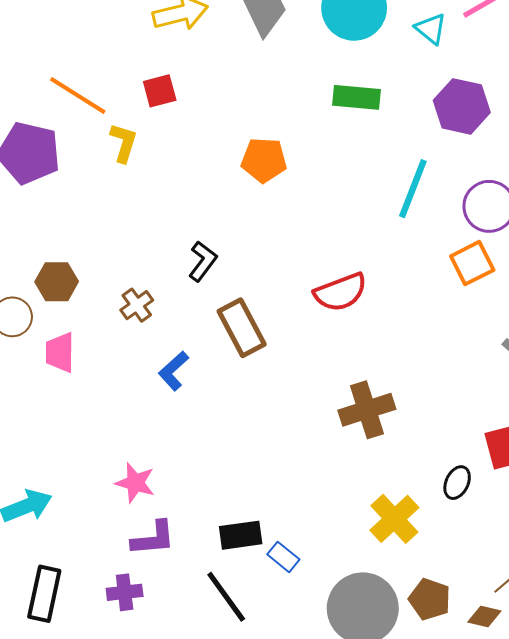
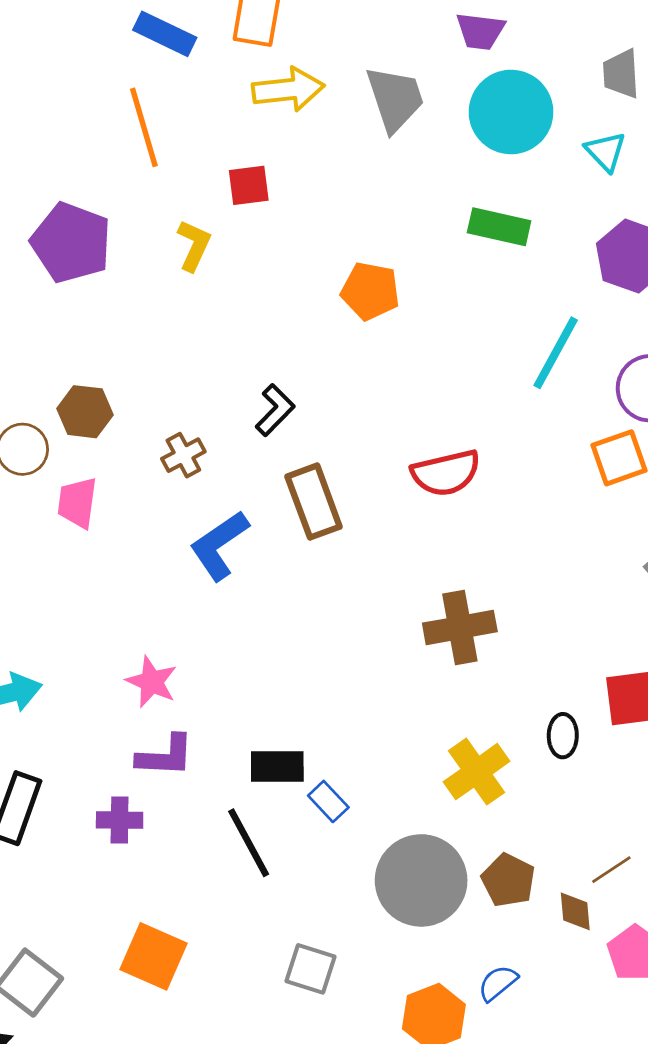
orange line: (78, 96) -> (144, 127), moved, turned 34
blue L-shape: (173, 371) -> (219, 545), size x1.4
black ellipse: (457, 483) -> (563, 736), turned -32
brown diamond: (484, 616) -> (575, 911), turned 64

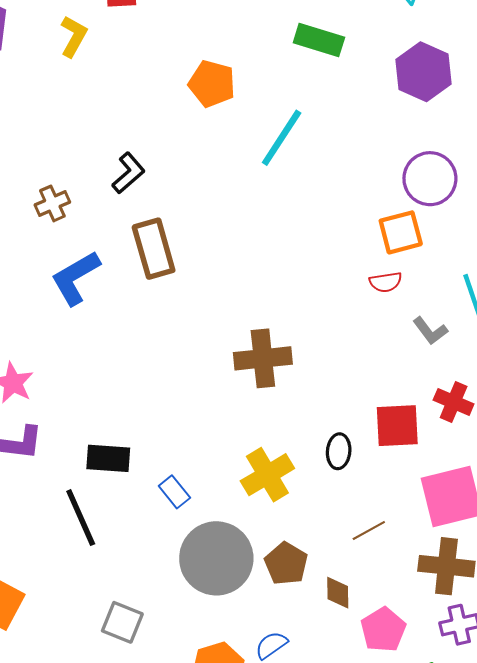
cyan line: (556, 353) -> (282, 138), moved
red semicircle: (446, 473) -> (386, 282), moved, size x0.6
blue rectangle: (328, 801) -> (174, 492), moved
brown line: (611, 870) -> (369, 531), moved

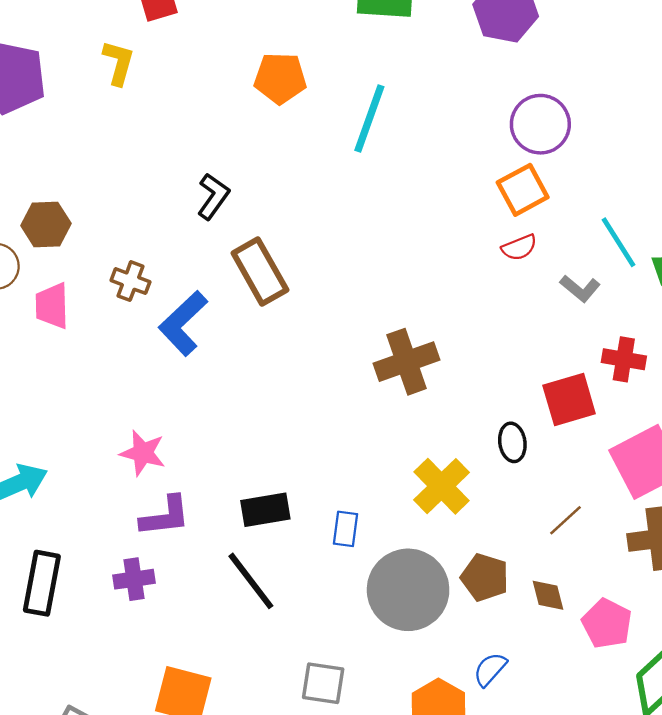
brown cross: (52, 203) -> (130, 281), moved, turned -32
blue rectangle: (174, 492) -> (346, 529), turned 60

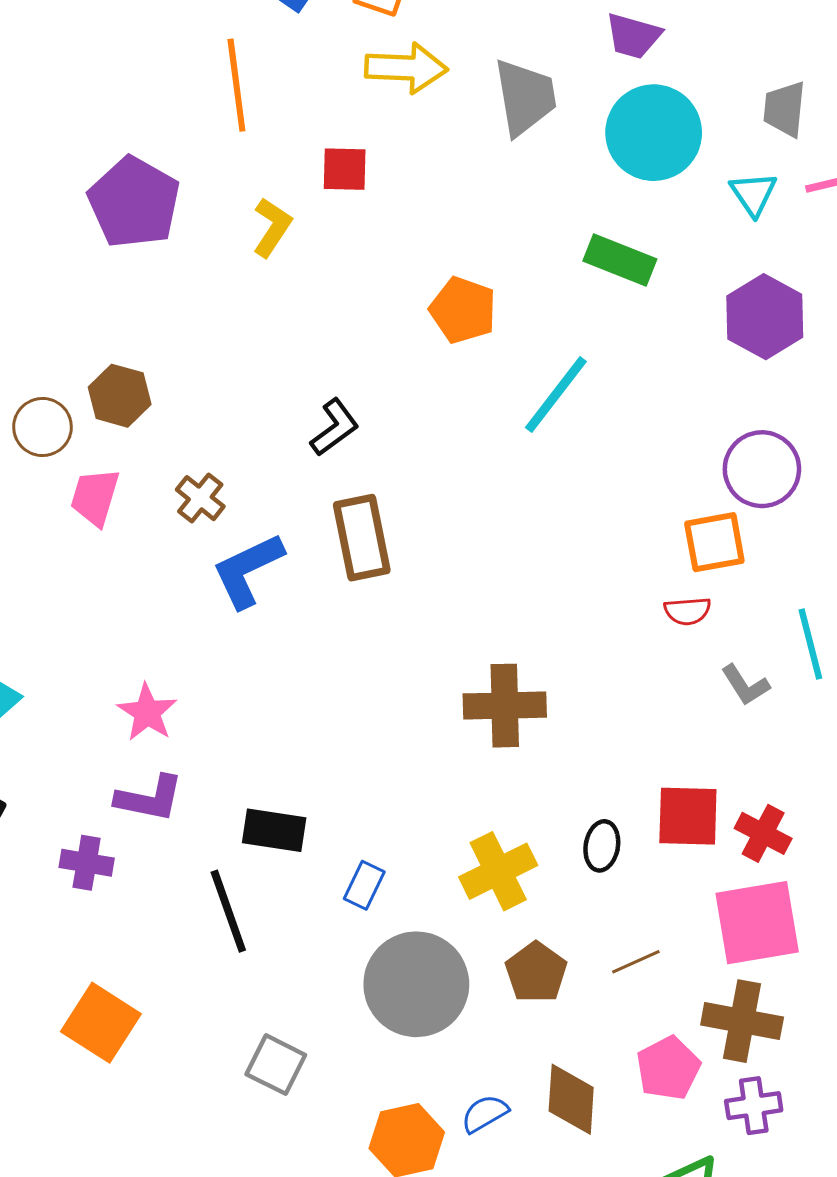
red cross: (624, 359) -> (763, 833), moved
brown pentagon: (485, 577) -> (536, 972), moved
brown diamond: (548, 595) -> (571, 1099), moved, size x1.5
pink pentagon: (607, 624) -> (668, 1068), moved

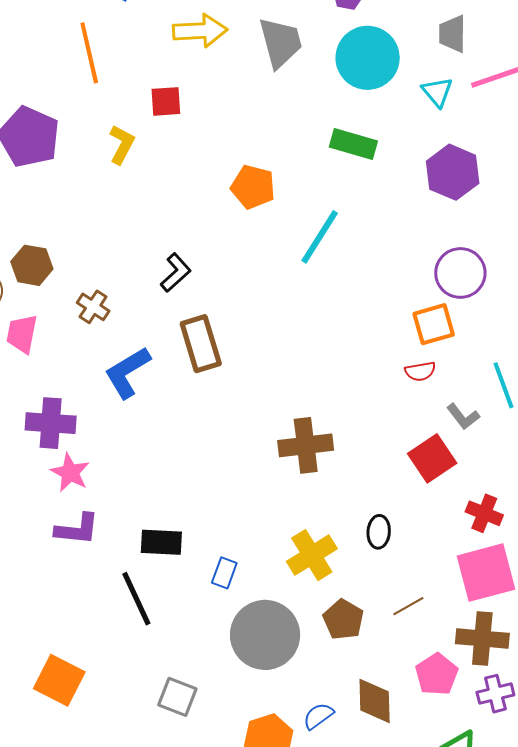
brown cross: (200, 498) -> (93, 307), moved
red square: (688, 816) -> (432, 458), moved, turned -30
purple cross: (87, 863) -> (51, 423), moved, size x1.4

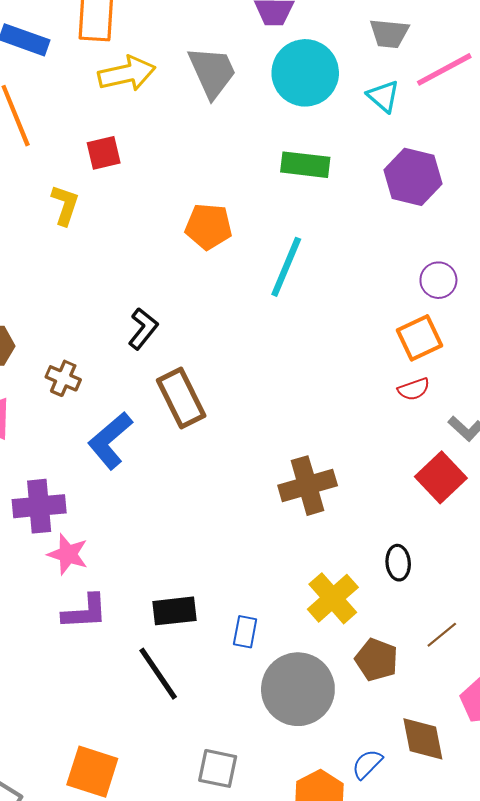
gray trapezoid: (452, 34) -> (389, 33), turned -75
purple circle: (460, 273) -> (438, 280), size x0.7

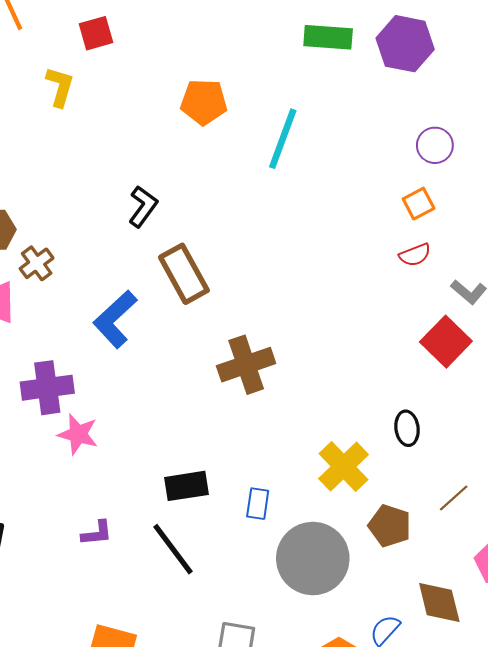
green rectangle: (305, 165) -> (328, 37), moved
orange square: (420, 338) -> (419, 204), size x0.7
brown cross: (63, 378) -> (37, 263), moved, turned 32
brown cross: (308, 486) -> (246, 365), moved
purple L-shape: (85, 612) -> (97, 533), moved, size x0.7

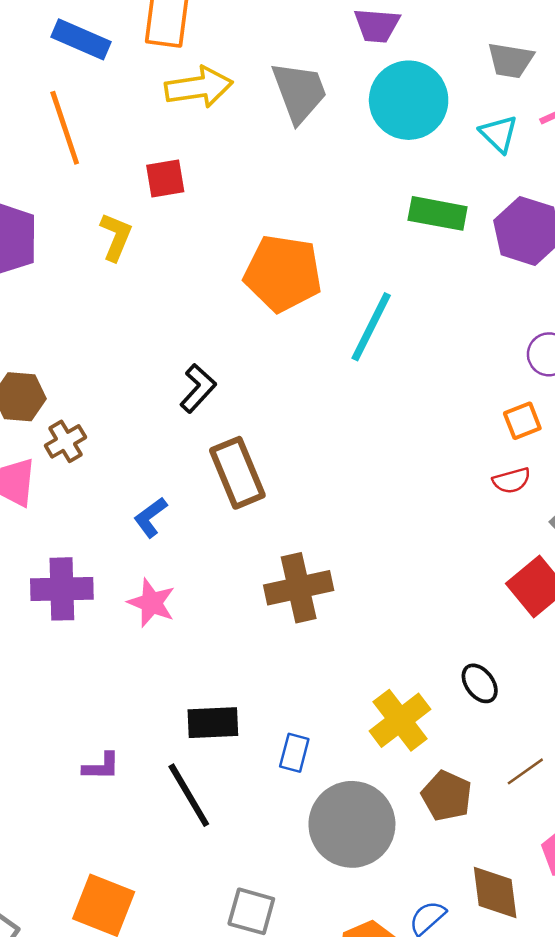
orange pentagon: (204, 102) -> (283, 273), size x1.4
blue L-shape: (115, 319) -> (151, 517), size x0.6
black ellipse: (407, 428) -> (480, 683), turned -36
pink star: (78, 434) -> (152, 603), moved

